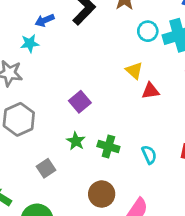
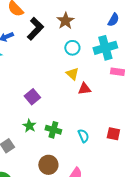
cyan circle: (148, 31) -> (72, 48), moved

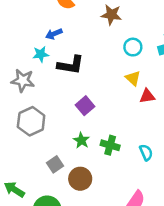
brown star: (65, 21) -> (111, 15), moved, turned -30
black L-shape: (35, 29) -> (71, 65), moved, turned 55
brown circle: (48, 165) -> (80, 179), moved

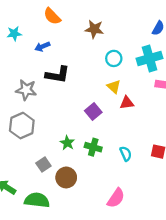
cyan star: (41, 54) -> (14, 34), moved
gray star: (23, 81) -> (26, 90), moved
purple square: (85, 106) -> (93, 111), moved

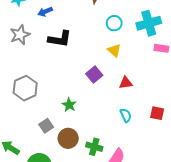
gray star: (26, 90) -> (20, 35), moved, turned -30
red triangle: (127, 103) -> (126, 83), moved
green cross: (93, 147) -> (94, 147), moved

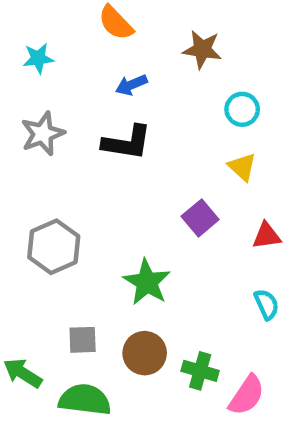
blue arrow: (45, 12) -> (131, 85), moved
green star: (69, 105) -> (147, 282), size x1.5
gray square: (46, 126) -> (83, 340), moved, turned 32

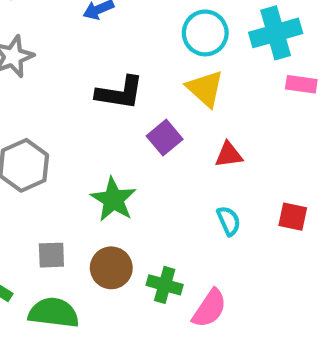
cyan circle: (242, 109) -> (205, 33), size x1.4
black L-shape: (127, 143) -> (120, 93), moved
yellow triangle: (242, 167) -> (205, 88), size x1.4

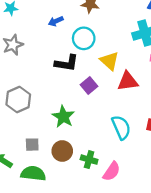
cyan circle: (205, 33) -> (84, 38), moved
red triangle: (229, 155) -> (128, 81), moved, size x1.5
cyan semicircle: (229, 221) -> (121, 127), size x1.6

